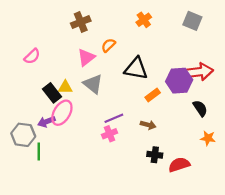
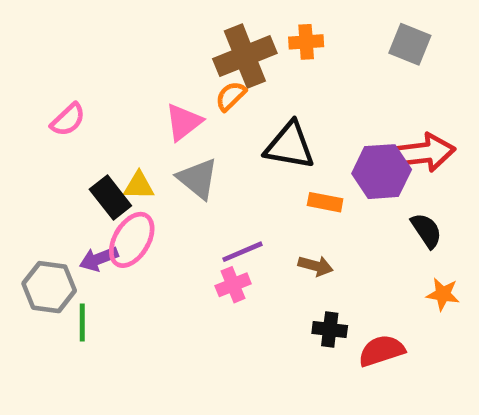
orange cross: (144, 20) -> (306, 42), turned 32
brown cross: (81, 22) -> (245, 56), moved, size x1.4
orange rectangle: (153, 95) -> (325, 202), turned 48

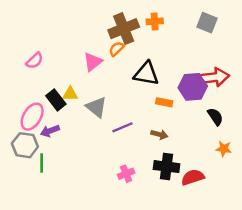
gray triangle: (198, 179) -> (96, 107), moved
pink ellipse: (132, 240) -> (32, 117), moved
pink cross: (233, 285) -> (126, 174), moved
black cross: (330, 330) -> (167, 167), size x1.5

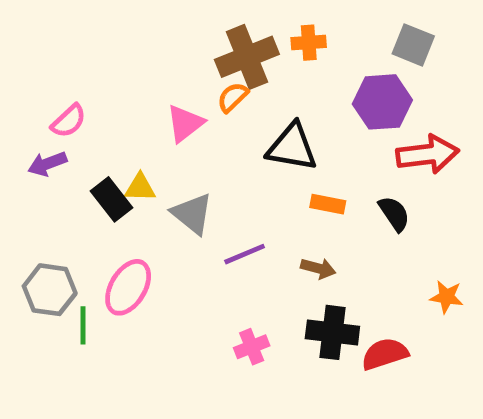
purple hexagon: (193, 87) -> (382, 102), moved
pink ellipse: (32, 117) -> (128, 287), moved
black semicircle: (215, 117) -> (394, 214), moved
purple arrow: (50, 131) -> (47, 164), moved

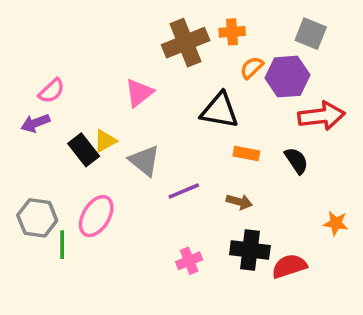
orange semicircle: (233, 97) -> (252, 68), moved
yellow triangle: (140, 188) -> (105, 141), turned -30

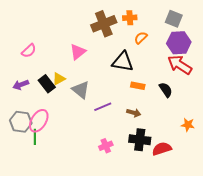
purple hexagon: (287, 77) -> (179, 43), moved
red arrow: (321, 116) -> (180, 65), turned -140
purple arrow: (35, 123) -> (21, 85), moved
pink ellipse: (96, 216) -> (39, 121), moved

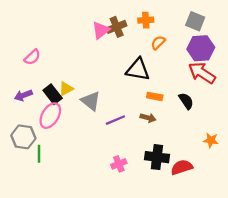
brown cross: (104, 24) -> (117, 27), size x0.7
pink triangle: (78, 52) -> (101, 30), moved
brown arrow: (134, 113) -> (148, 118), moved
pink ellipse: (39, 121) -> (50, 116), moved

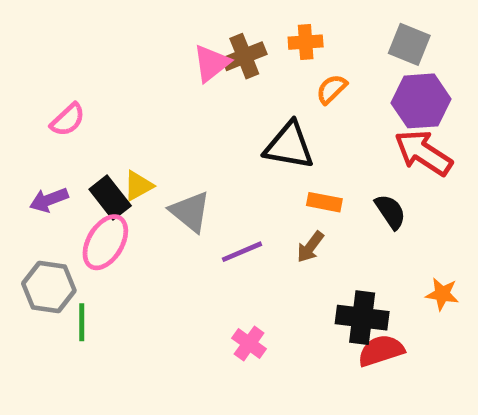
brown arrow: (148, 118) -> (310, 247), turned 112
black cross: (157, 157) -> (362, 318), moved
pink cross: (119, 164) -> (249, 344), turned -32

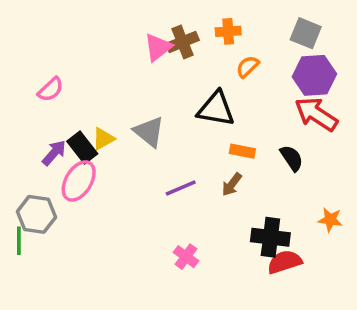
purple arrow: (49, 200) -> (54, 153), moved, turned 152
gray triangle: (190, 212) -> (149, 132), moved
green line: (82, 322) -> (19, 241), moved

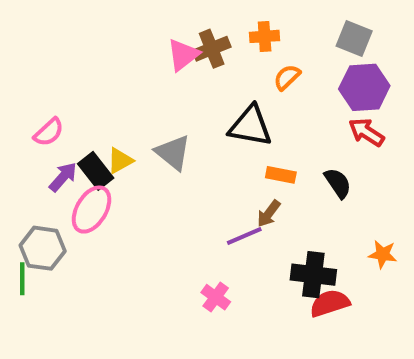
pink semicircle: (51, 89) -> (49, 132), moved
red arrow: (316, 114) -> (366, 132), size x0.7
purple line: (181, 188) -> (244, 236), moved

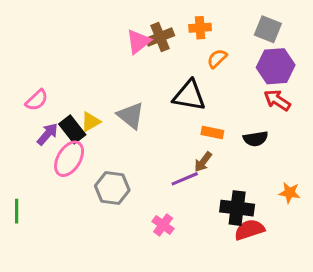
black semicircle: (338, 183) -> (256, 139), turned 115
gray hexagon: (43, 248) -> (112, 188), moved

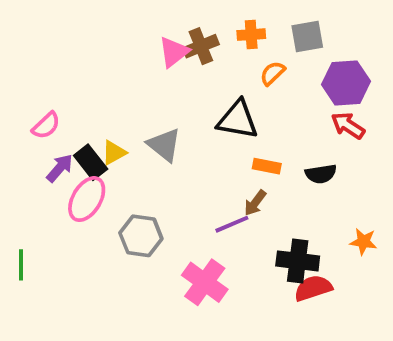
gray square: (268, 29) -> (307, 37), moved, turned -32
pink cross: (163, 225) -> (205, 282), size x1.6

